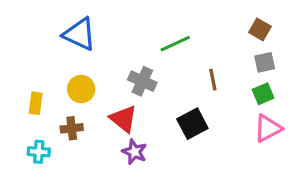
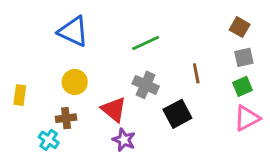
green line: (175, 44) -> (146, 43), moved
gray cross: (142, 81) -> (146, 85), moved
yellow rectangle: (36, 103) -> (20, 95), moved
cyan cross: (39, 152) -> (49, 140), moved, turned 30

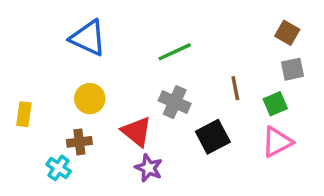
green square: (242, 86) -> (275, 104), moved
pink triangle: (247, 118) -> (277, 142), moved

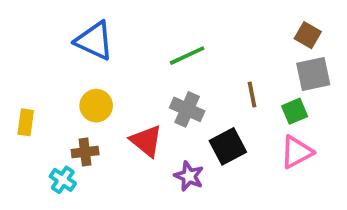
gray square: (293, 69) -> (313, 74), size x1.4
purple star: (149, 168) -> (189, 176), moved

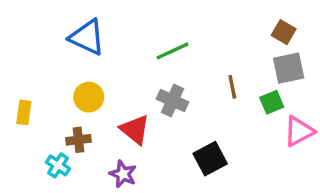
black square: (228, 146) -> (210, 159), moved
pink triangle: (297, 152) -> (299, 131), moved
purple star: (189, 176) -> (123, 174), moved

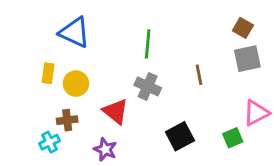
green line: (173, 51) -> (148, 44), turned -60
green square: (272, 102) -> (233, 138), moved
yellow rectangle: (24, 112) -> (48, 73), moved
cyan cross: (58, 165) -> (50, 142), turned 30

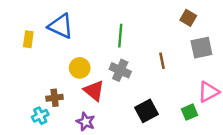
brown square: (243, 28) -> (188, 18), moved
yellow rectangle: (48, 73) -> (28, 39), moved
yellow circle: (76, 84) -> (80, 68), moved

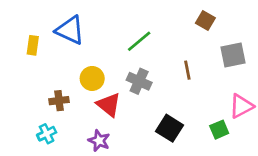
brown square: (188, 18) -> (205, 20), moved
green line: (120, 36) -> (139, 41), turned 45
brown cross: (55, 98) -> (59, 101), moved
black square: (146, 111) -> (169, 128), turned -30

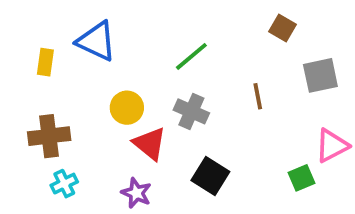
brown cross: (59, 101) -> (49, 136), moved, size x1.5
black square: (169, 128) -> (210, 176), moved

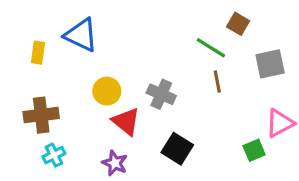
green line: (191, 56) -> (211, 48), moved, turned 72

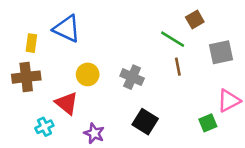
brown square: (238, 24) -> (195, 20), turned 30
brown cross: (41, 115) -> (26, 77), moved
red triangle: (126, 121) -> (67, 103), moved

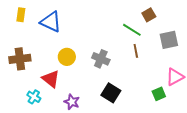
yellow rectangle: (31, 43) -> (21, 15), moved
cyan cross: (44, 127) -> (34, 97), turned -32

